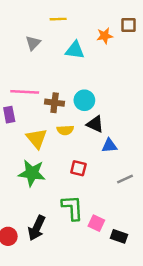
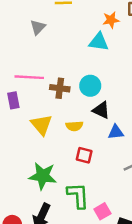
cyan triangle: (75, 50) -> (99, 42), moved
yellow semicircle: (65, 130) -> (74, 126), moved
green star: (32, 173) -> (43, 176), moved
pink square: (96, 223) -> (102, 211), turned 35

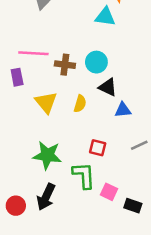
yellow semicircle: (74, 126) -> (80, 104), turned -70
red square: (84, 155) -> (98, 148), moved
pink square: (102, 211) -> (109, 192), turned -35

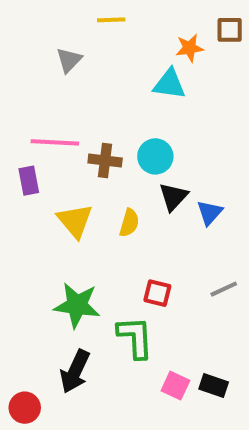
black triangle: (108, 87) -> (173, 197), turned 48
blue triangle: (123, 110) -> (210, 213), moved, turned -42
pink square: (109, 192) -> (175, 386), moved
red circle: (16, 206) -> (25, 408), moved

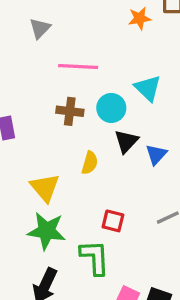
cyan triangle: (169, 84) -> (148, 88), moved, turned 36
pink line: (55, 142) -> (78, 66), moved
yellow triangle: (75, 221) -> (45, 188), moved

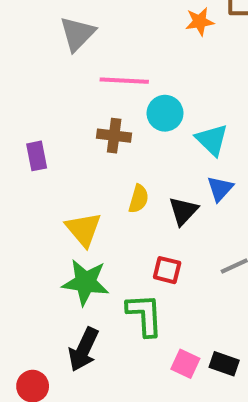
gray triangle: (40, 28) -> (77, 34), size x1.4
cyan triangle: (148, 88) -> (212, 140), moved
cyan circle: (111, 108) -> (165, 113), moved
black triangle: (126, 141) -> (183, 211), moved

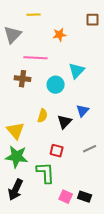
orange star: (200, 22) -> (60, 35), moved
cyan circle: (165, 113) -> (56, 85), moved
brown cross: (114, 136) -> (23, 79), moved
cyan triangle: (212, 140) -> (77, 71), moved, turned 30

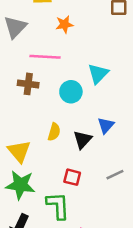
orange star: (60, 35) -> (64, 24), moved

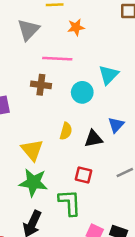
black triangle: (83, 140) -> (94, 139), turned 36

